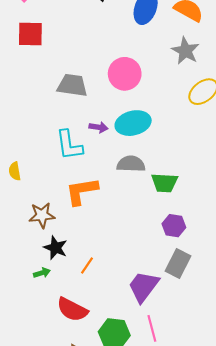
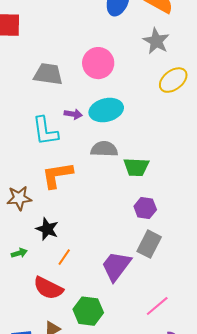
black star: (56, 248) -> (47, 229), moved
orange line: (87, 266) -> (64, 257), moved
pink line: (152, 328) -> (157, 306), moved, turned 65

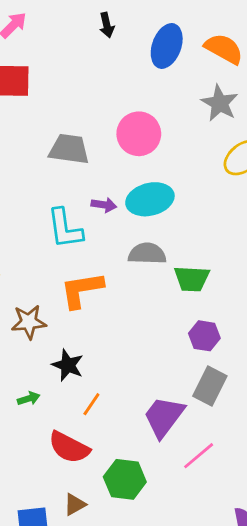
pink line: (157, 306) -> (199, 456), moved

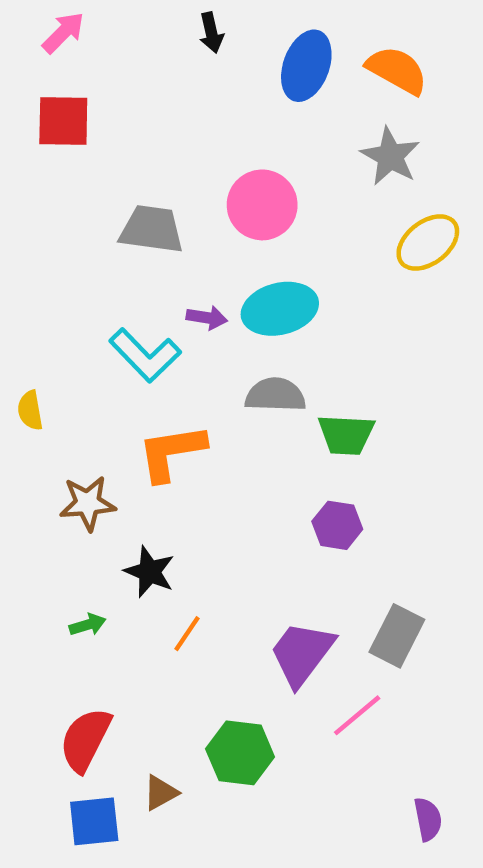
cyan L-shape: (65, 229) -> (145, 355), turned -36
purple hexagon: (204, 336) -> (337, 525), moved
gray rectangle: (210, 386) -> (397, 636), moved
red semicircle: (69, 447) -> (85, 740), moved, turned 90

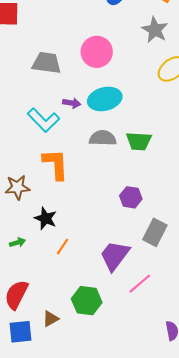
green trapezoid: (346, 435) -> (139, 141), moved
orange L-shape: (172, 452) -> (56, 164), turned 96
gray rectangle: (397, 636) -> (155, 232), moved

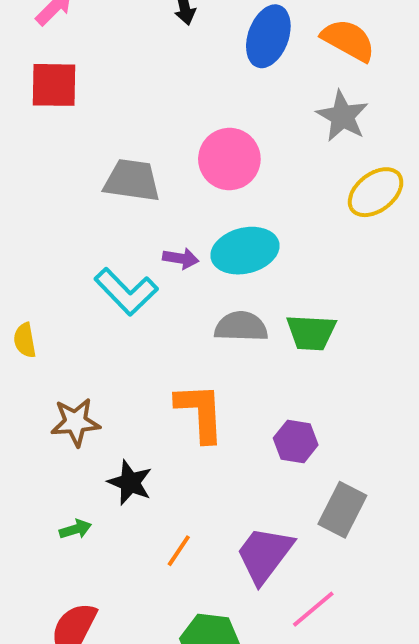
orange L-shape: (56, 164) -> (200, 412), moved
orange line: (63, 246) -> (179, 551), moved

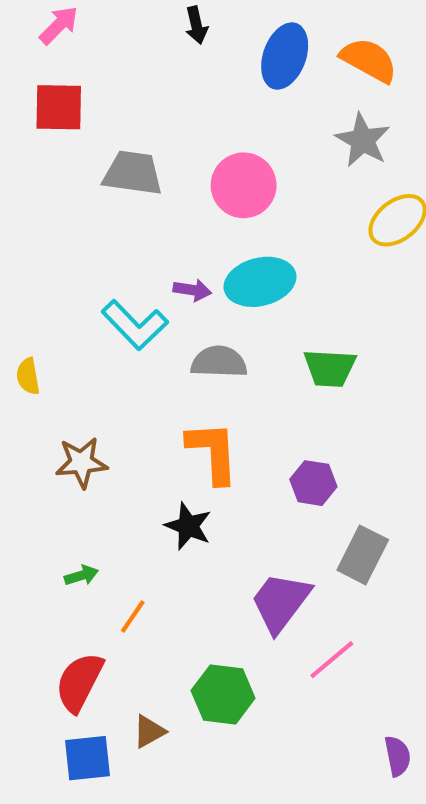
gray trapezoid: (132, 180) -> (133, 173), moved
gray semicircle: (241, 327) -> (219, 362), moved
black star: (130, 482) -> (188, 526), moved
orange line: (179, 551) -> (133, 616), moved

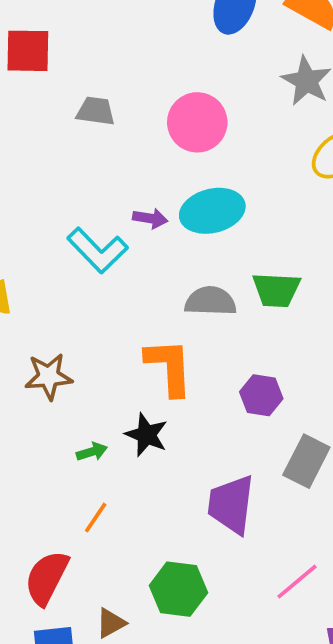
gray trapezoid: (133, 173) -> (96, 111), size x0.7
gray semicircle: (219, 362) -> (210, 301), moved
green arrow: (81, 575) -> (92, 452), moved
purple trapezoid: (281, 602) -> (231, 504), turned -30
pink line: (332, 660) -> (297, 582), moved

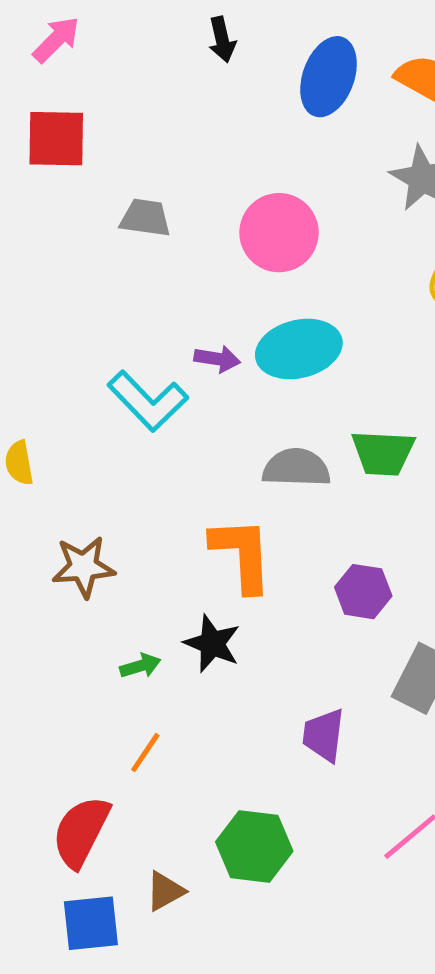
purple trapezoid: (231, 504) -> (324, 735), size x0.7

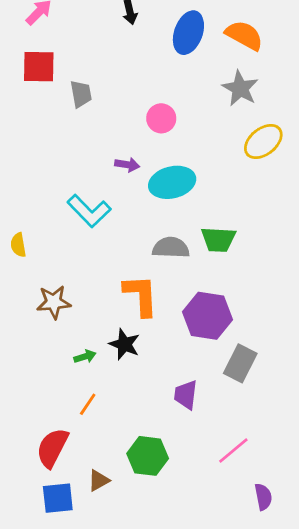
gray trapezoid: (145, 218) -> (81, 94), moved, turned 72
pink circle: (279, 233) -> (161, 118), size x0.7
purple arrow: (217, 359) -> (127, 165), moved
purple hexagon: (363, 592) -> (208, 316), size x1.6

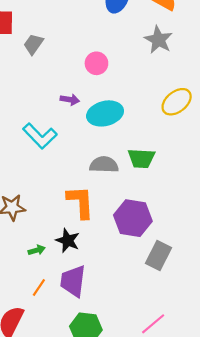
gray trapezoid: (81, 94) -> (33, 44), turned -135
yellow ellipse: (263, 142) -> (177, 102), moved
purple trapezoid: (186, 395) -> (73, 281), moved, size x1.4

